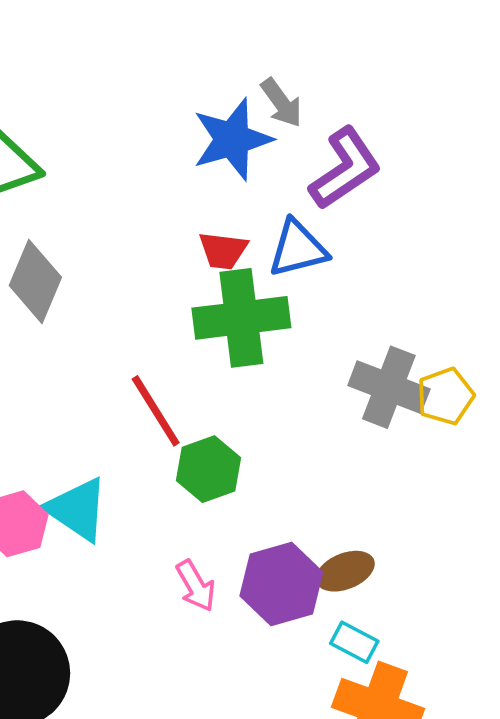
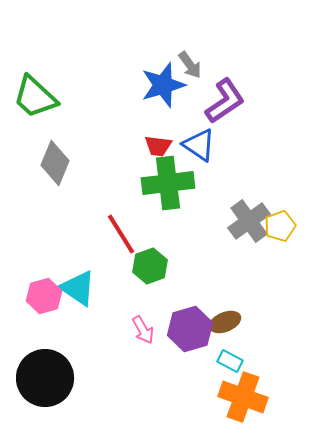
blue triangle: (298, 249) -> (199, 145), turned 48
gray cross: (389, 387) -> (249, 221), turned 33

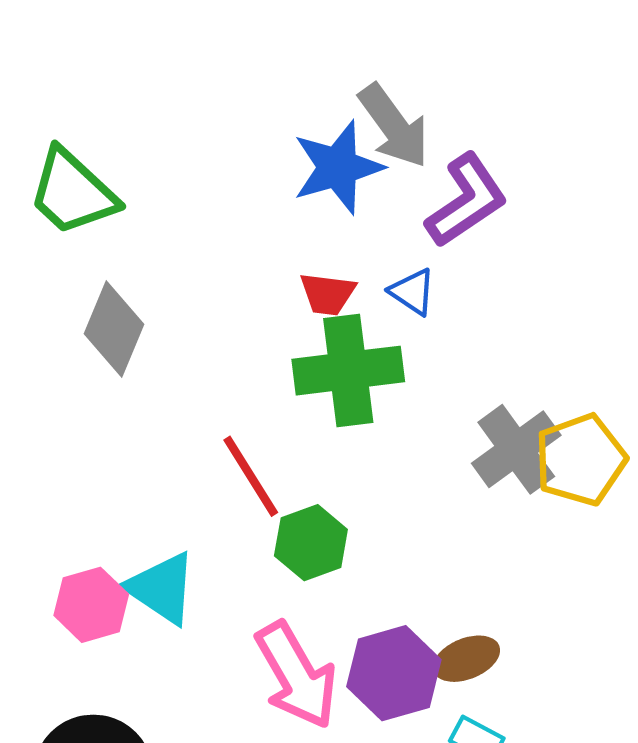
gray arrow: (190, 65) -> (394, 126), size x1.5
blue triangle: (199, 145) -> (413, 292), size x0.7
yellow pentagon: (280, 226) -> (580, 460), size x1.4
pink arrow: (143, 330) -> (296, 675), size x1.8

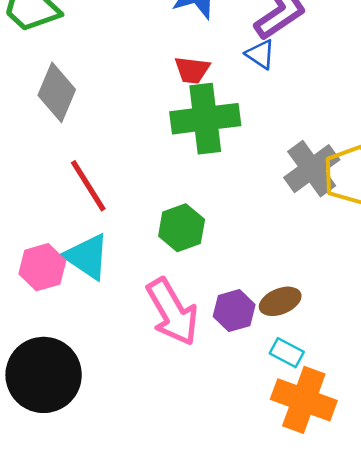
blue triangle: (413, 292) -> (260, 54), moved
red line: (251, 476) -> (88, 186), moved
purple hexagon: (394, 673) -> (234, 311), size x0.7

